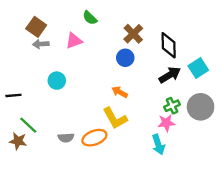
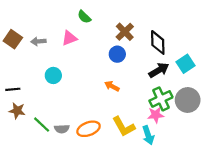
brown square: (36, 27) -> (13, 39), moved
green cross: (172, 106) -> (161, 99), size x1.5
yellow L-shape: (115, 118) -> (124, 127), moved
green line: (28, 125) -> (42, 125), moved
brown star: (18, 141) -> (17, 111), moved

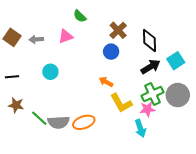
black line: (13, 89) -> (12, 77), moved
yellow L-shape: (124, 127) -> (121, 103), moved
gray semicircle: (62, 129) -> (58, 122), size x1.5

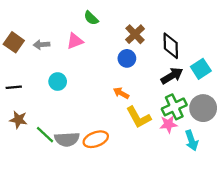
cyan arrow: (140, 128) -> (192, 140), moved

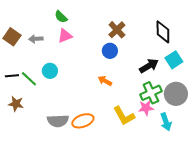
green semicircle: (91, 18) -> (61, 17), moved
black diamond: (171, 46) -> (163, 32), moved
yellow L-shape: (138, 117) -> (124, 116), moved
green line: (45, 135) -> (29, 79), moved

